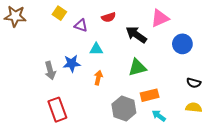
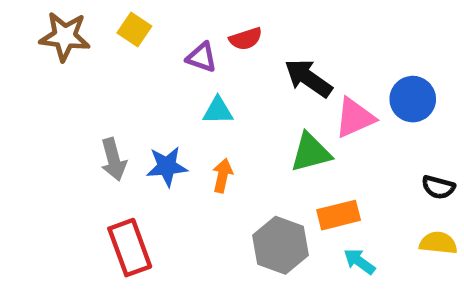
brown star: (15, 16) -> (65, 36), moved
pink triangle: (160, 18) -> (355, 118), moved
purple triangle: (81, 25) -> (202, 57), moved
blue star: (72, 63) -> (167, 166), moved

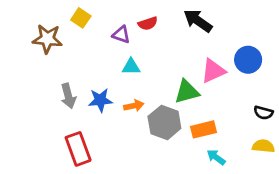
brown star: (65, 36) -> (47, 39), moved
black arrow: (308, 78) -> (198, 21), moved
orange arrow: (223, 176) -> (134, 106), turned 66
gray hexagon: (281, 245) -> (164, 122), moved

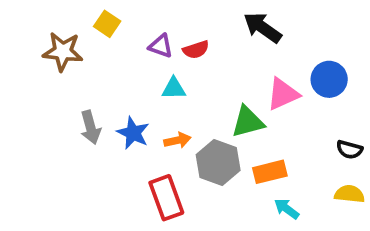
red semicircle: (148, 23) -> (196, 50), moved
blue star: (100, 100) -> (133, 133), turned 30
red rectangle: (78, 149) -> (166, 198), moved

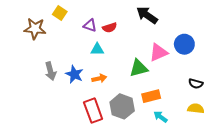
gray hexagon: (218, 163) -> (122, 106), moved

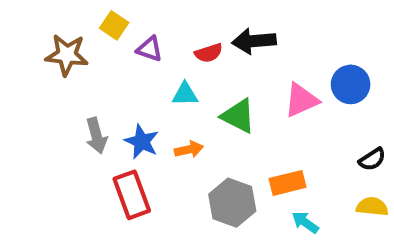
black arrow: (147, 15) -> (254, 41), moved, turned -40
purple triangle: (90, 26) -> (150, 49), moved
green triangle: (139, 68) -> (238, 116), moved, turned 42
black semicircle: (196, 84) -> (372, 159), turned -48
red rectangle: (93, 111) -> (132, 195), moved

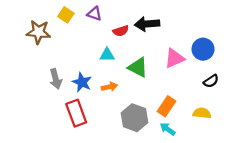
purple triangle: (150, 49) -> (94, 14), moved
black semicircle: (372, 159) -> (211, 81), moved
orange rectangle: (287, 183) -> (166, 106), turned -42
yellow semicircle: (372, 207) -> (202, 113), moved
cyan arrow: (305, 222) -> (168, 129), moved

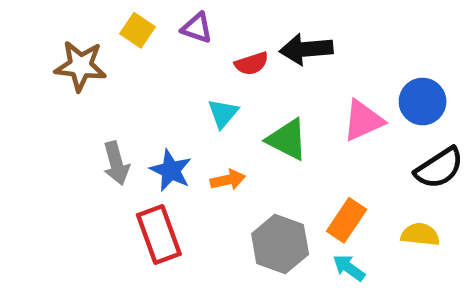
cyan triangle: (107, 55) -> (223, 113), turned -49
black semicircle: (211, 81) -> (439, 168), size x1.5

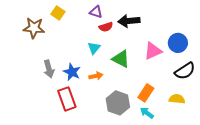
purple triangle: (197, 28) -> (96, 12), moved

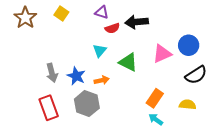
brown star: (34, 28) -> (25, 18), moved, turned 30
red rectangle: (67, 99) -> (49, 108), moved
gray hexagon: (118, 103) -> (87, 104), moved

